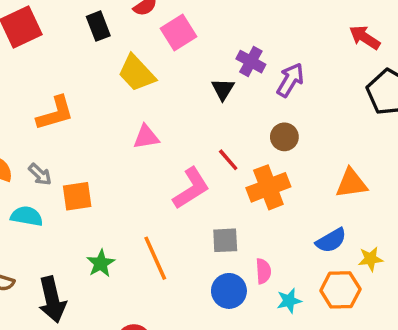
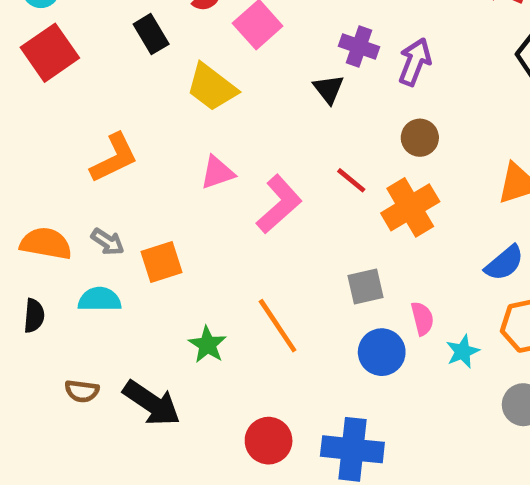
pink triangle: (146, 137) -> (217, 173), moved
pink L-shape: (191, 188) -> (279, 204), moved
black arrow: (52, 300) -> (152, 403), turned -33

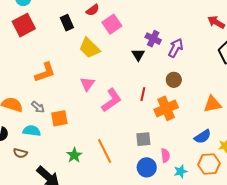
pink triangle: (217, 173) -> (87, 84), turned -42
red line: (351, 180) -> (143, 94), turned 56
brown semicircle: (82, 391) -> (20, 153), moved

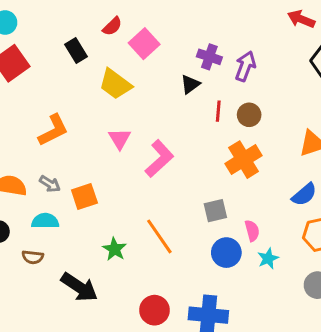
black triangle: (138, 55) -> (190, 84), turned 32
red line: (143, 94) -> (218, 111), moved
cyan star: (181, 171) -> (268, 258), moved

